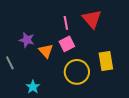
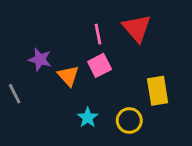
yellow circle: (77, 72) -> (129, 121), moved, size x0.7
cyan star: (33, 87) -> (88, 118), moved

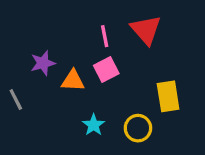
purple star: (40, 59) -> (43, 63), turned -30
orange triangle: (68, 76) -> (73, 81), turned -45

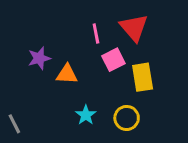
pink square: (106, 69) -> (113, 60), moved
yellow rectangle: (168, 96) -> (143, 77), moved
gray line: (16, 100) -> (14, 124), moved

